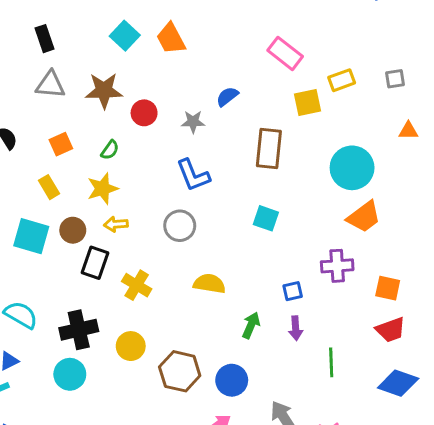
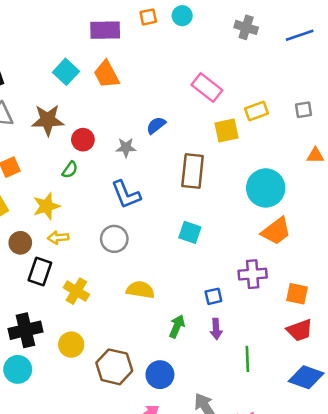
green semicircle: (110, 150) -> (70, 170), moved

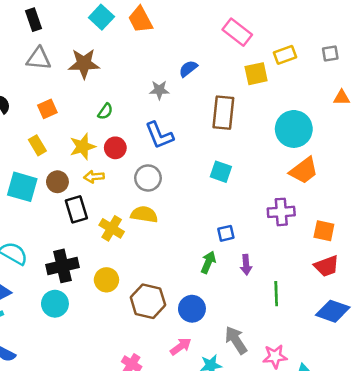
red circle: (83, 140) -> (115, 148), moved
black rectangle: (40, 272) -> (76, 209), turned -36
yellow semicircle: (140, 290) -> (144, 214), moved
blue square: (213, 296) -> (226, 233), moved

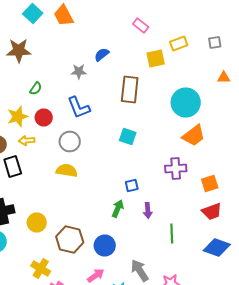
pink rectangle: (237, 32) -> (141, 26), size x0.7
yellow cross: (112, 228) -> (41, 268), moved
orange square: (324, 231) -> (210, 184), turned -30

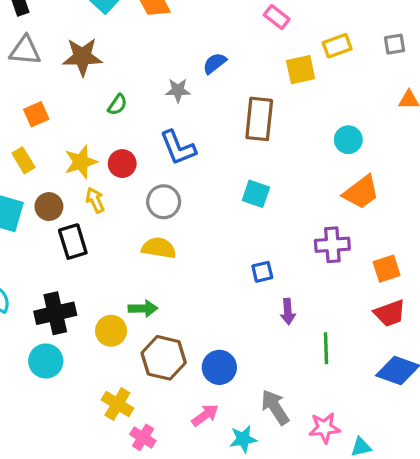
green semicircle: (36, 88) -> (117, 105), moved
cyan circle: (186, 102) -> (348, 140), size x0.6
yellow arrow: (27, 140) -> (95, 200), turned 70
green arrow: (118, 208) -> (143, 308), moved, turned 66

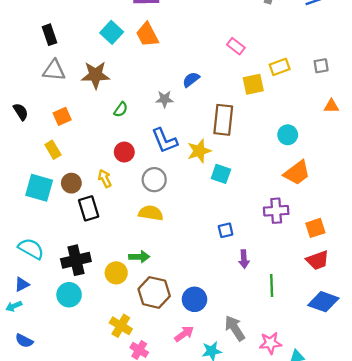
yellow star: (81, 162) -> (199, 151), moved

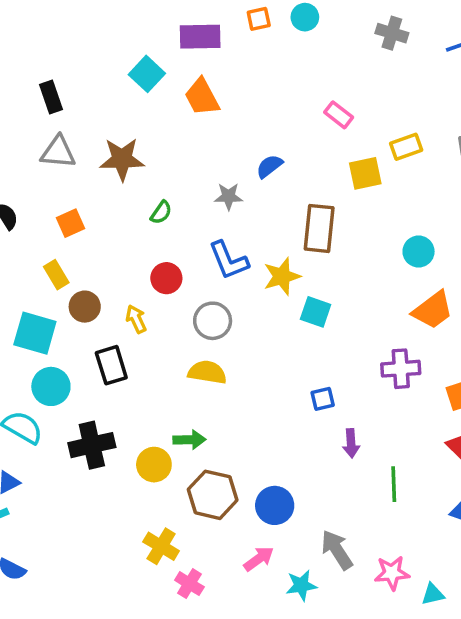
cyan square: (112, 32) -> (147, 74), moved
brown circle: (71, 183) -> (85, 307), moved
cyan circle: (69, 295) -> (51, 386), moved

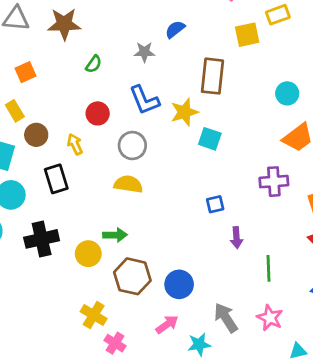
pink star: (392, 573) -> (270, 318), moved, turned 30

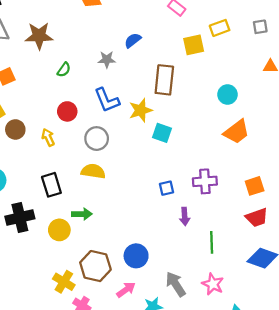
black rectangle: (56, 179) -> (51, 185), moved
purple cross: (274, 182) -> (205, 181), moved
brown hexagon: (132, 276) -> (95, 266), moved

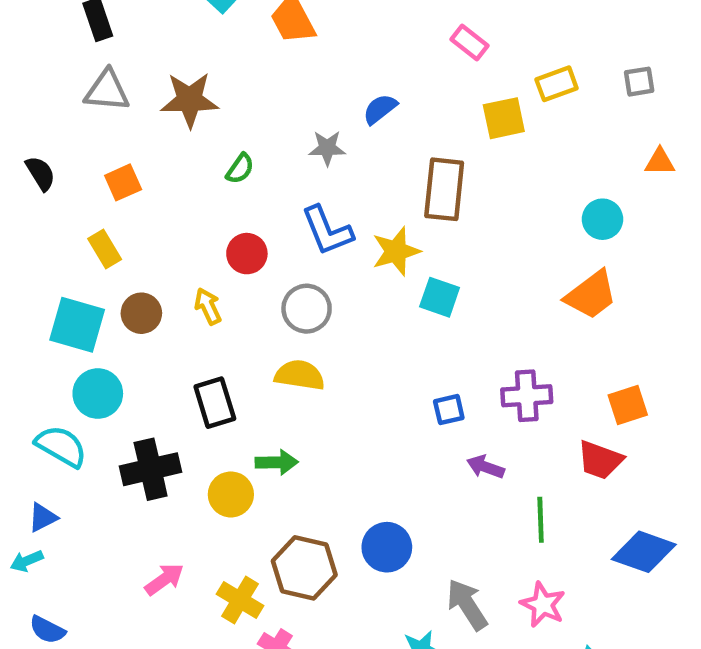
cyan circle: (227, 95) -> (602, 219), moved
brown circle: (15, 129) -> (141, 313), moved
purple arrow: (185, 216) -> (485, 467), turned 114
red trapezoid: (257, 218) -> (600, 460), moved, turned 40
pink arrow: (126, 290) -> (164, 579), moved

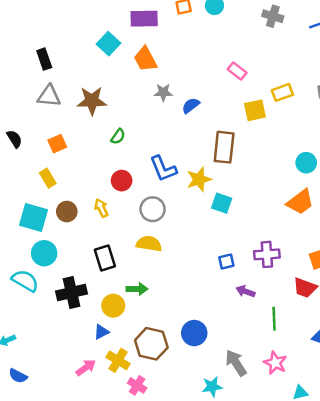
gray star: (327, 148) -> (163, 92), moved
blue triangle: (43, 517) -> (101, 332), moved
pink arrow: (164, 579) -> (86, 368), moved

